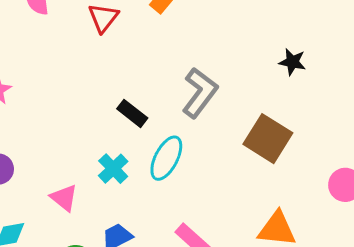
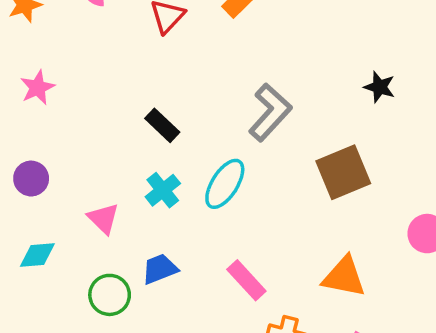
black rectangle: (132, 113) -> (162, 125), moved
brown square: (268, 139) -> (343, 172), turned 30

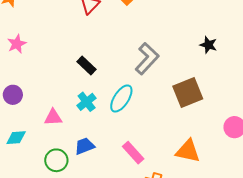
pink triangle: (103, 218) -> (53, 117), turned -48

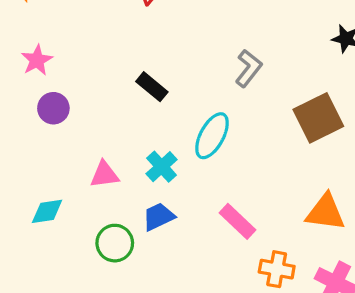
gray L-shape: (147, 59) -> (248, 68), size x0.7
purple circle: (13, 95) -> (53, 108), moved
cyan cross: (87, 102) -> (162, 167), moved

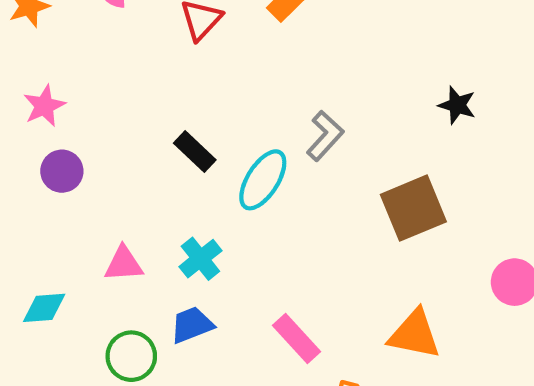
cyan ellipse: (212, 136) -> (263, 180), moved

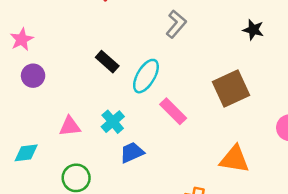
gray L-shape: (325, 136) -> (176, 24), moved
blue trapezoid: (192, 325) -> (132, 152), moved
pink rectangle: (297, 338) -> (173, 111), moved

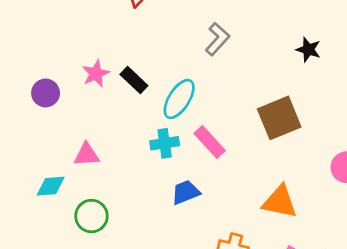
pink star: (22, 39) -> (96, 74), moved
cyan cross: (113, 122) -> (165, 143), moved, turned 30
blue trapezoid: (132, 152) -> (186, 192), moved
cyan diamond: (26, 153) -> (51, 186), moved

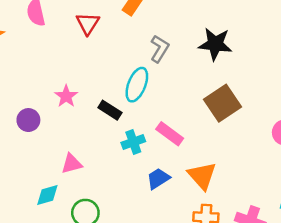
black star: (308, 50) -> (215, 44), moved, size x1.6
black rectangle: (134, 80) -> (110, 110), moved
cyan ellipse: (179, 99) -> (137, 85), moved
orange triangle: (280, 202) -> (202, 176), moved, turned 48

